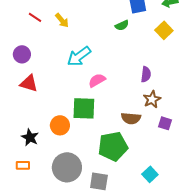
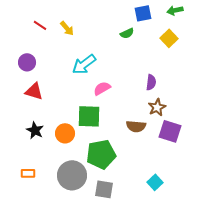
purple square: (165, 123) -> (170, 131), size x1.6
black star: (30, 137) -> (35, 130), moved
green pentagon: (113, 146) -> (101, 154), moved

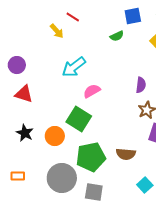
red line: (40, 25) -> (73, 17), moved
green square: (89, 116) -> (79, 119), turned 30
brown semicircle: (136, 126) -> (126, 154), moved

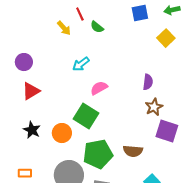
red line: (73, 17) -> (80, 14), turned 32
green semicircle: (117, 36) -> (97, 27), moved, turned 64
cyan arrow: (74, 67) -> (81, 64), size x0.7
red triangle: (24, 94) -> (31, 91), turned -48

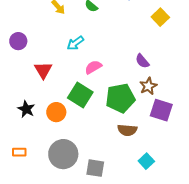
purple semicircle: (148, 82) -> (142, 61), turned 133
red triangle: (31, 91) -> (43, 70), moved, turned -30
green pentagon: (98, 154) -> (120, 98), moved

